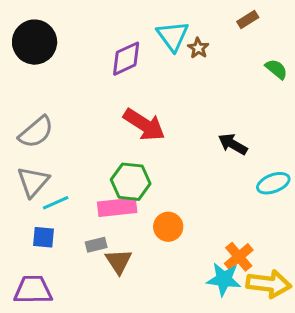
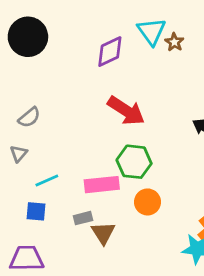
gray semicircle: (36, 132) -> (29, 117), size x0.7
gray triangle: (33, 182) -> (19, 154), moved, size x0.6
green hexagon: (131, 182) -> (134, 162), moved

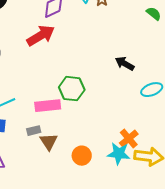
red arrow: (126, 111) -> (41, 36), moved, turned -64
orange circle: (147, 202) -> (82, 156), moved

